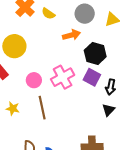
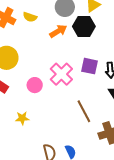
black hexagon: (95, 53) -> (84, 26), moved
brown line: (42, 108) -> (84, 111), moved

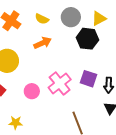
yellow semicircle: (30, 17) -> (42, 19), moved
orange arrow: (58, 31) -> (43, 43), moved

